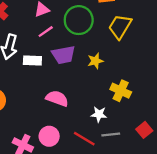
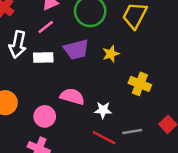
pink line: (46, 32) -> (46, 27), moved
white star: (99, 114) -> (103, 110), moved
pink circle: (49, 136) -> (45, 116), moved

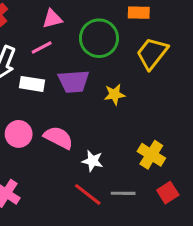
yellow cross: (140, 84) -> (151, 155), moved
pink circle: (45, 116) -> (19, 134), moved

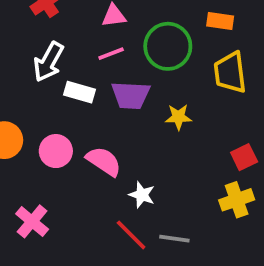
pink line: (42, 47) -> (111, 54), moved
yellow trapezoid: (152, 53) -> (230, 72), turned -52
yellow cross: (151, 155) -> (237, 200), moved, turned 32
red square: (168, 193) -> (244, 157), moved

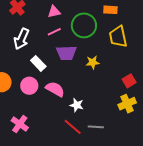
white rectangle: (80, 92) -> (38, 63), moved, turned 35

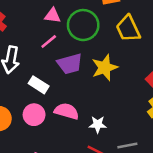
pink triangle: (54, 12) -> (53, 16), moved, turned 32
yellow star: (93, 62) -> (105, 68), size x1.5

